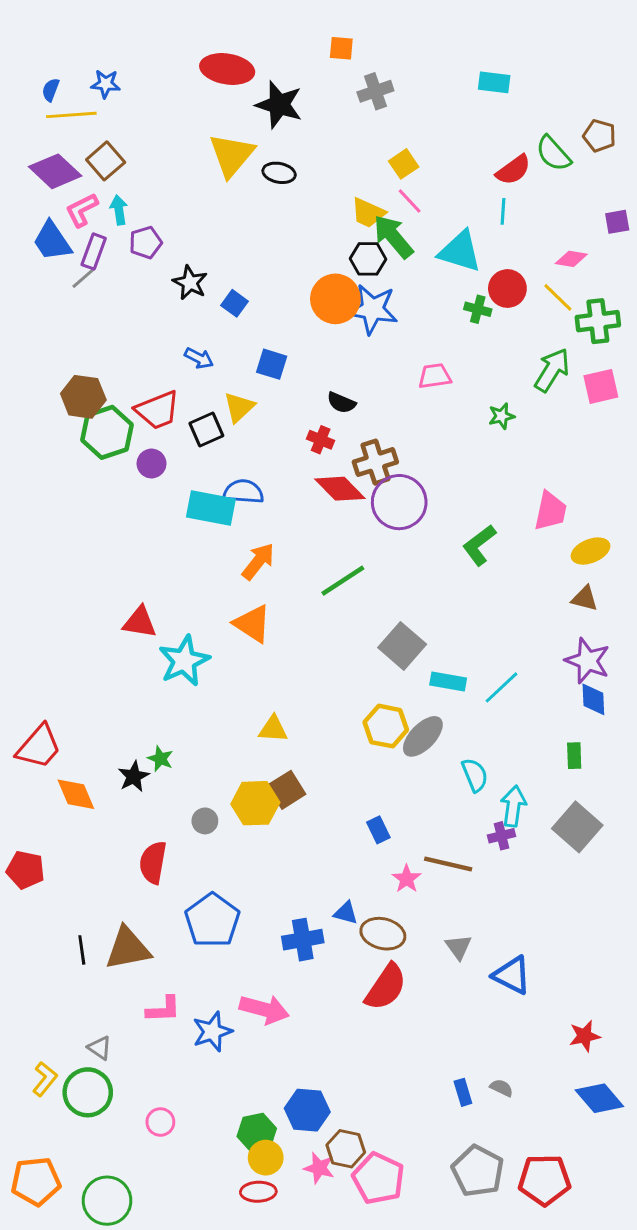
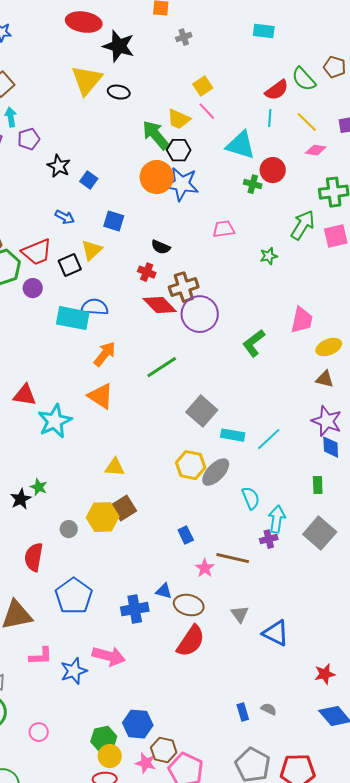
gray cross: (375, 91) -> (184, 37), size x0.7
green arrow: (393, 237) -> (156, 135), moved
yellow line: (558, 297) -> (307, 122), moved

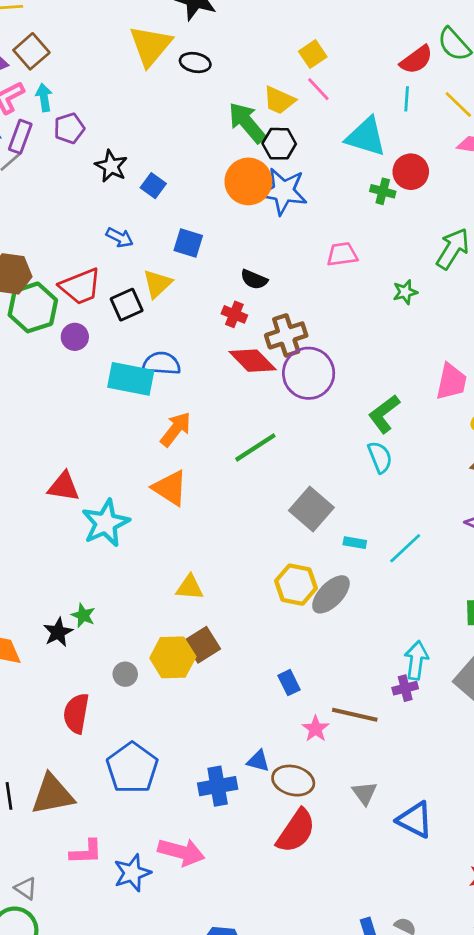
cyan rectangle: (233, 435) -> (355, 543), size x0.7
cyan semicircle: (251, 498) -> (380, 457), moved

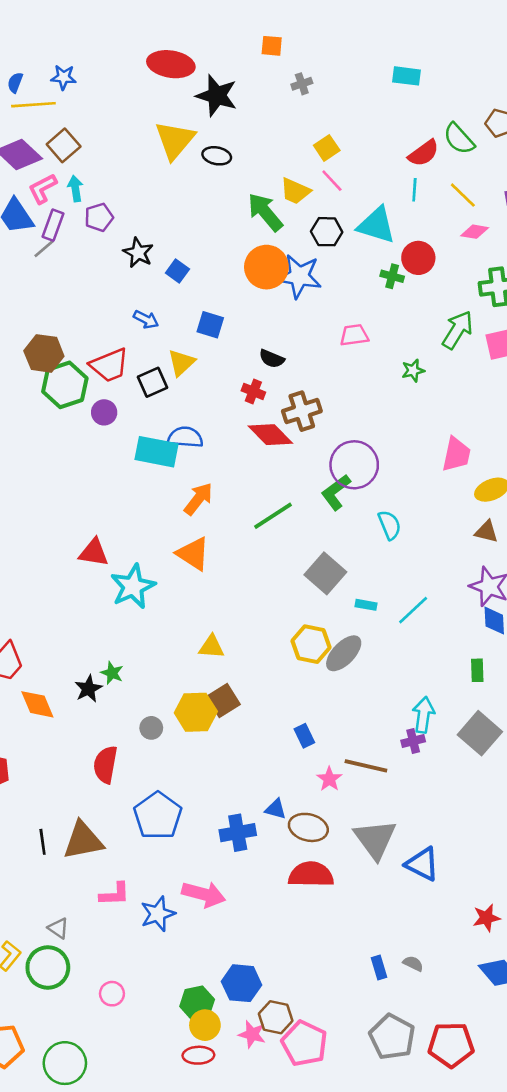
black hexagon: (279, 144) -> (327, 232), moved
purple circle: (309, 373) -> (354, 465), moved
green L-shape: (384, 414) -> (336, 492), moved
gray triangle: (365, 793) -> (375, 839), size x1.8
red semicircle: (296, 831) -> (311, 875), turned -123

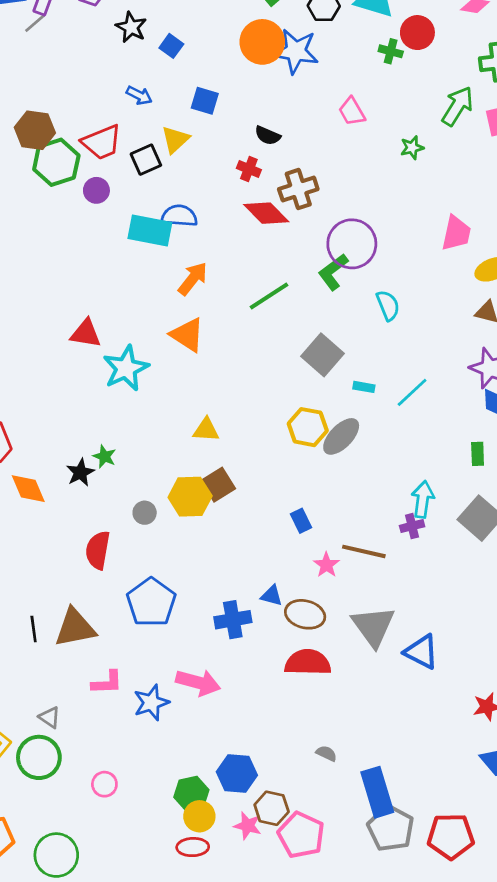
pink trapezoid: (354, 335) -> (352, 111), turned -112
gray semicircle: (413, 964) -> (326, 753), moved
blue rectangle: (379, 967) -> (377, 792), moved, size x2.0

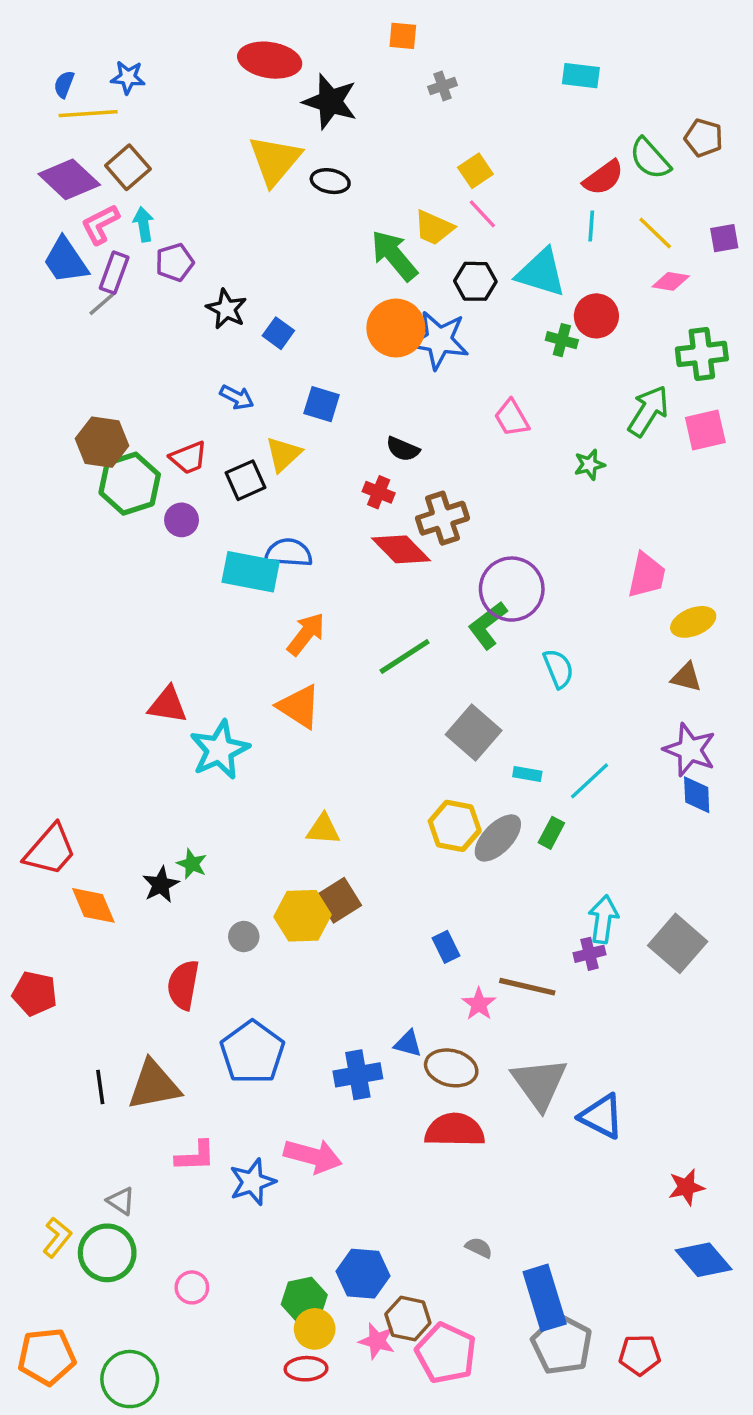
red trapezoid: (102, 142) -> (188, 458), size x0.7
green rectangle: (478, 454) -> (551, 833), moved, turned 30
red pentagon: (451, 836) -> (640, 1355), size x0.7

